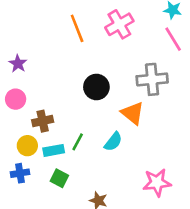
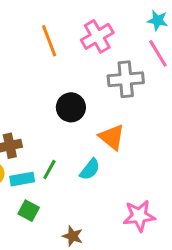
gray cross: (152, 79) -> (126, 79), moved

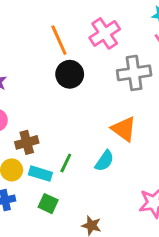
black circle: (71, 107) -> (70, 74), moved
cyan rectangle: (22, 179) -> (40, 174), turned 30

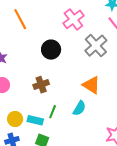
orange line: (59, 40) -> (20, 19), moved
gray cross: (134, 73) -> (96, 46), turned -30
brown cross: (27, 142) -> (41, 85), moved

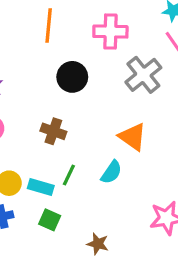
orange line: (20, 19) -> (49, 25), moved, turned 30
pink cross: (73, 19) -> (110, 32), turned 35
brown cross: (41, 85) -> (53, 131), turned 35

